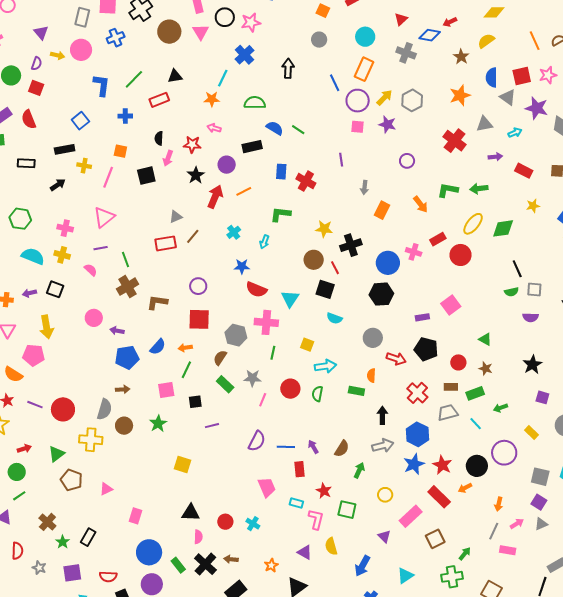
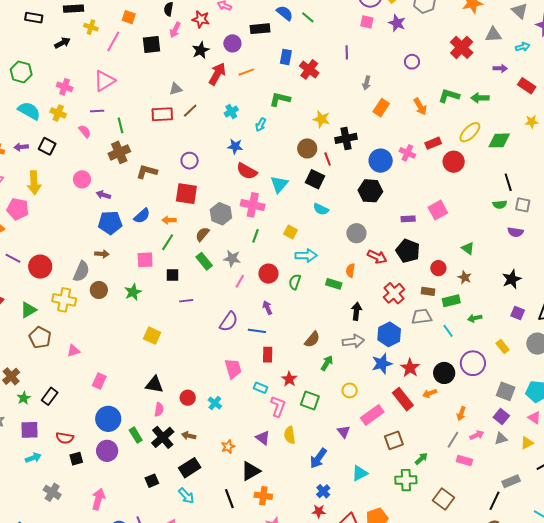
purple arrow: (313, 447) -> (267, 308), moved

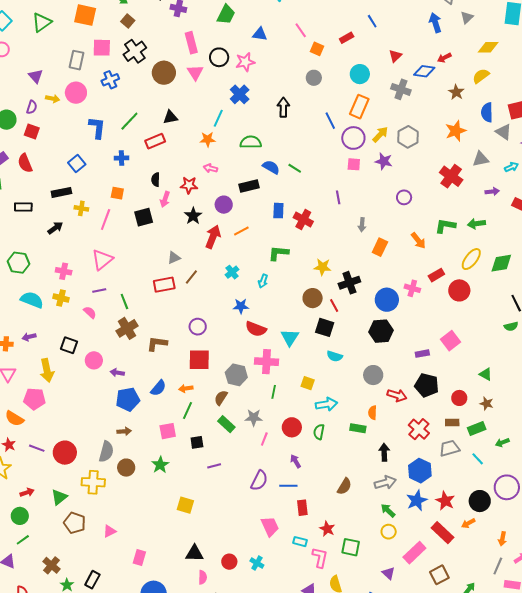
black square: (47, 146) -> (69, 345), moved
green arrow: (327, 363) -> (388, 510), moved, turned -70

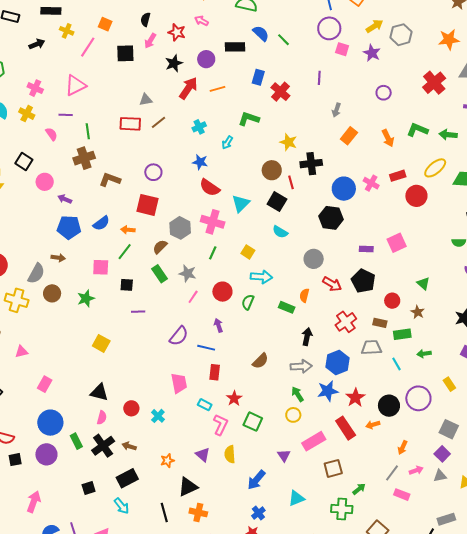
purple circle: (353, 138) -> (329, 28), moved

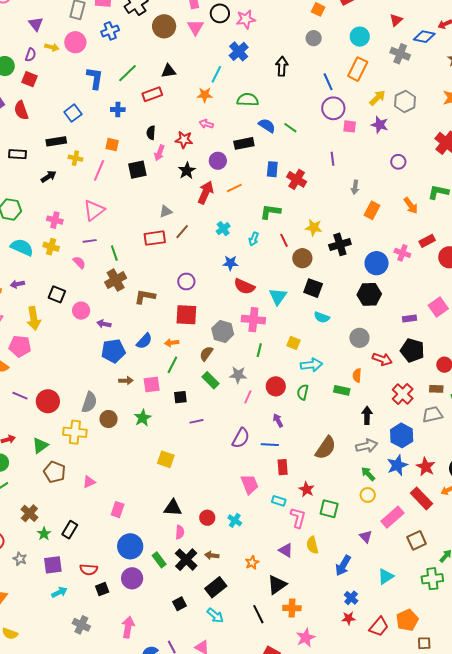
red line: (291, 182) -> (284, 240), moved
brown arrow: (58, 258) -> (126, 381), moved
brown semicircle: (260, 361) -> (326, 448), size x1.4

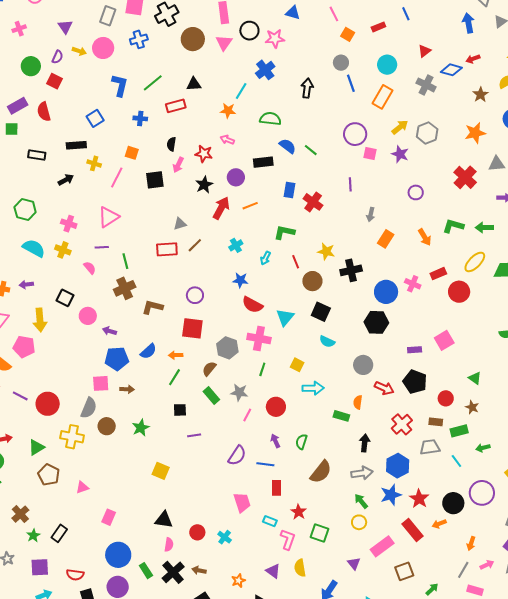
blue line: (328, 82) -> (351, 83), moved
pink square: (152, 384) -> (101, 383), moved
green semicircle: (303, 392) -> (301, 442), moved

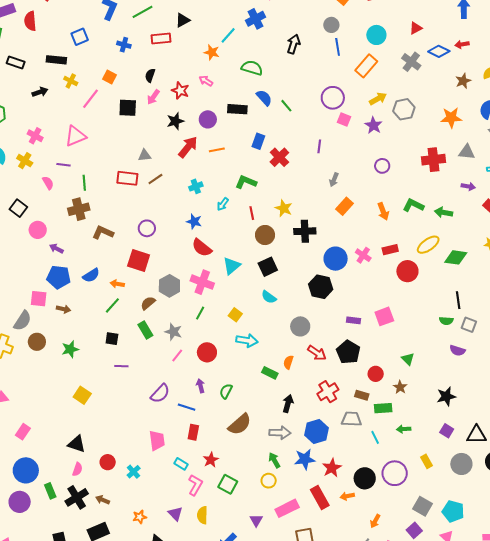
black triangle: (194, 84) -> (183, 20), turned -35
red cross: (465, 177) -> (433, 160), turned 30
black square: (321, 312) -> (268, 267), turned 30

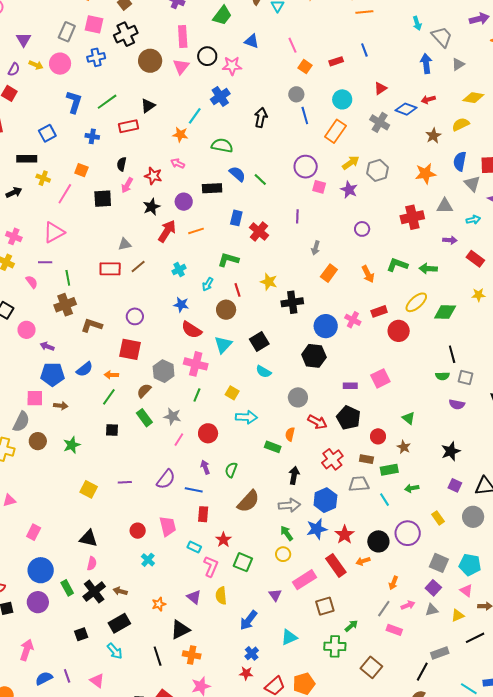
brown circle: (265, 235) -> (226, 310), moved
purple line: (121, 366) -> (125, 482), moved
red circle: (108, 462) -> (138, 531), moved

